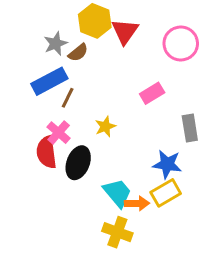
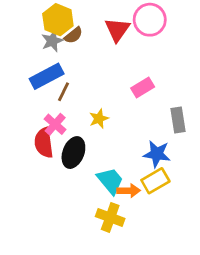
yellow hexagon: (95, 21) -> (58, 20), moved
pink circle: (181, 44) -> (150, 20), moved
brown semicircle: (78, 53) -> (73, 35), moved

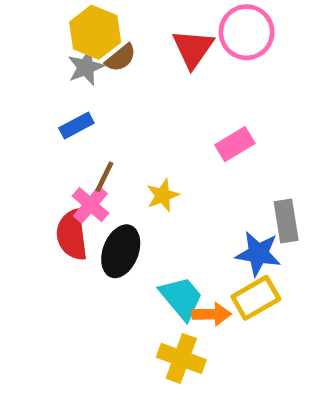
blue rectangle: (47, 76) -> (76, 125), size x0.6
brown line: (64, 92) -> (104, 177), moved
gray rectangle: (178, 120) -> (286, 221), moved

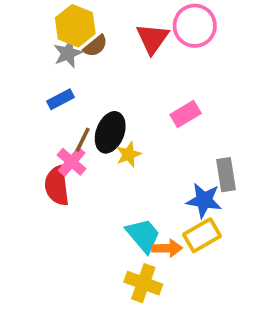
black ellipse: (121, 251) -> (110, 132), moved

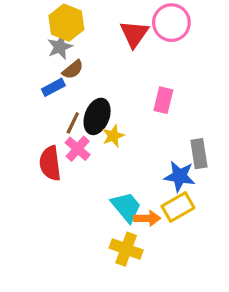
brown semicircle: (95, 46) -> (73, 69), moved
pink rectangle: (186, 114) -> (163, 100), turned -45
pink cross: (72, 162) -> (78, 149), moved

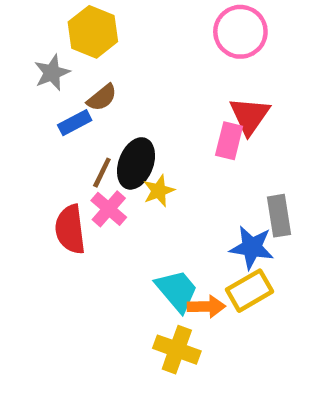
red triangle: (134, 34) -> (250, 116), moved
gray star: (60, 47) -> (52, 73), moved

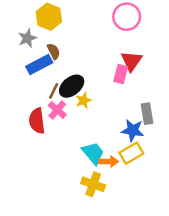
brown semicircle: (102, 98) -> (54, 51), turned -77
blue rectangle: (75, 123) -> (39, 65), size x1.5
black ellipse: (136, 163) -> (72, 86), turned 30

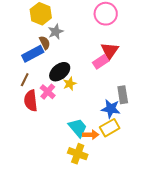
gray star: (27, 38) -> (56, 32), moved
pink rectangle: (121, 74) -> (101, 62), turned 42
brown line: (54, 91) -> (25, 80), moved

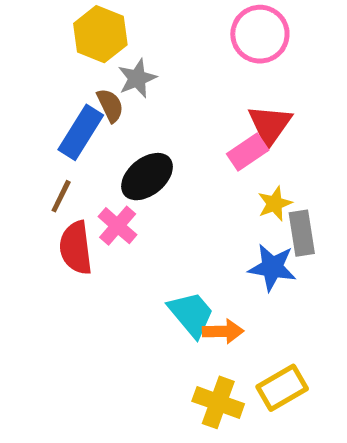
blue rectangle: (33, 54) -> (81, 132), turned -30
yellow star: (70, 84) -> (275, 204), moved
yellow rectangle: (110, 128) -> (282, 388), moved
yellow cross: (78, 154) -> (218, 402), moved

